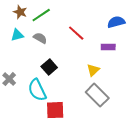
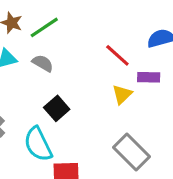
red line: (76, 33) -> (117, 55), moved
yellow triangle: (93, 70) -> (122, 94), moved

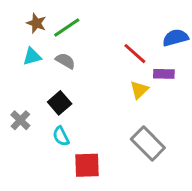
black square: (57, 108) -> (60, 103), moved
cyan semicircle: (38, 144) -> (61, 136), size x0.6

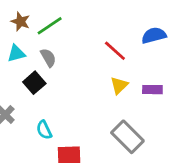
gray semicircle: (65, 61) -> (48, 58), turned 30
purple rectangle: (164, 74) -> (152, 90), moved
black square: (60, 103) -> (34, 83), moved

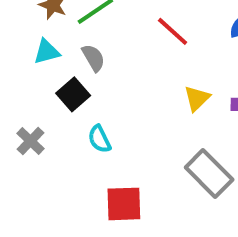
red line: (115, 51) -> (173, 31), moved
cyan semicircle: (44, 130) -> (99, 139), moved

